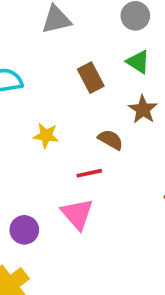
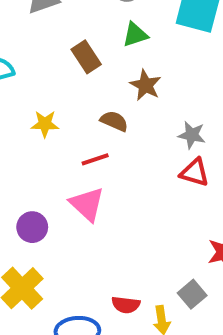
green triangle: (138, 62) -> (135, 35), turned -45

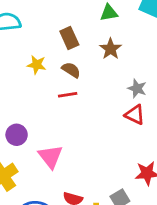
brown rectangle: (86, 57) -> (69, 38), moved
brown semicircle: (114, 121) -> (71, 70), moved
pink triangle: (87, 204) -> (51, 157), moved

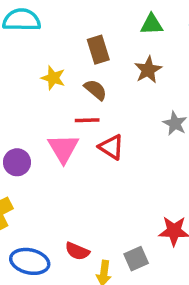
red triangle: (135, 115) -> (111, 147), moved
pink triangle: (51, 157) -> (63, 148), moved

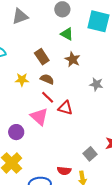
green triangle: (152, 24) -> (67, 34), turned 48
red line: (87, 120) -> (48, 97), turned 64
gray square: (136, 259) -> (90, 154), moved

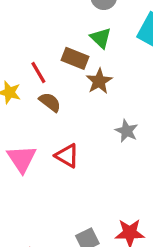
brown rectangle: (42, 57) -> (75, 58), moved, turned -49
red line: (48, 97) -> (38, 72), moved

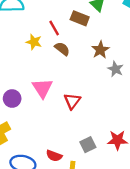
brown star: (99, 81) -> (100, 50), moved
red triangle: (67, 156) -> (72, 101), moved, turned 36

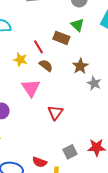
pink triangle: (42, 88) -> (31, 88), moved

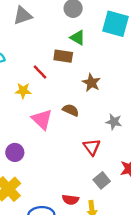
brown semicircle: (46, 66) -> (71, 110), moved
gray star: (94, 83) -> (114, 122), moved
red triangle: (55, 113) -> (92, 147), moved

